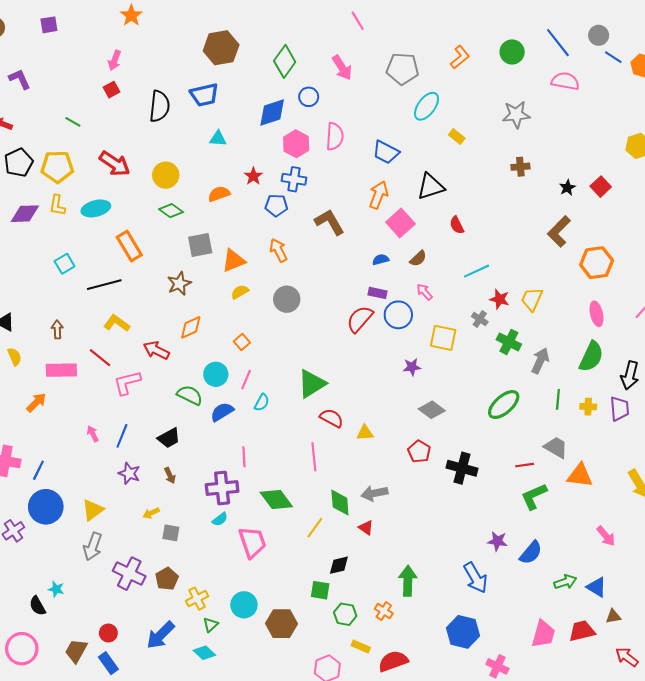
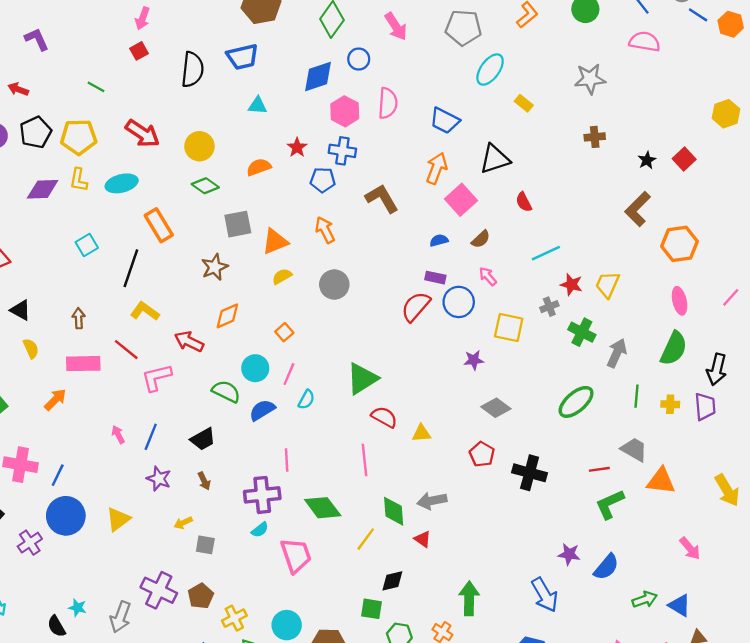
black line: (104, 285) -> (131, 268), turned -56
gray cross: (480, 319) -> (549, 307), turned 35
gray arrow: (93, 546) -> (120, 617), moved

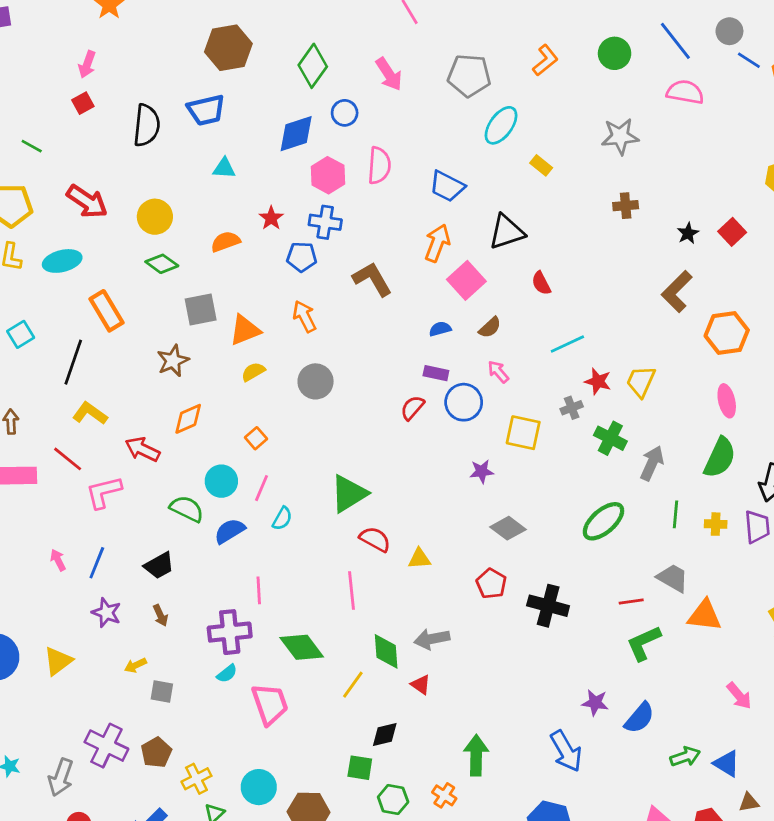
red semicircle: (416, 307) -> (412, 408), size x0.7

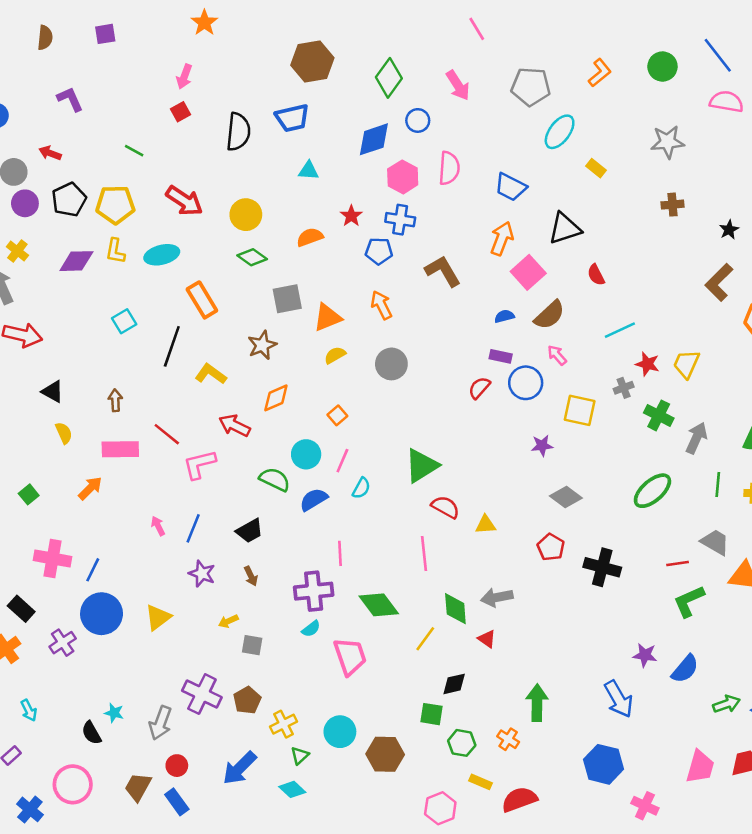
brown semicircle: (490, 327) -> (550, 315), size x1.5
yellow L-shape: (90, 413) -> (211, 374), moved

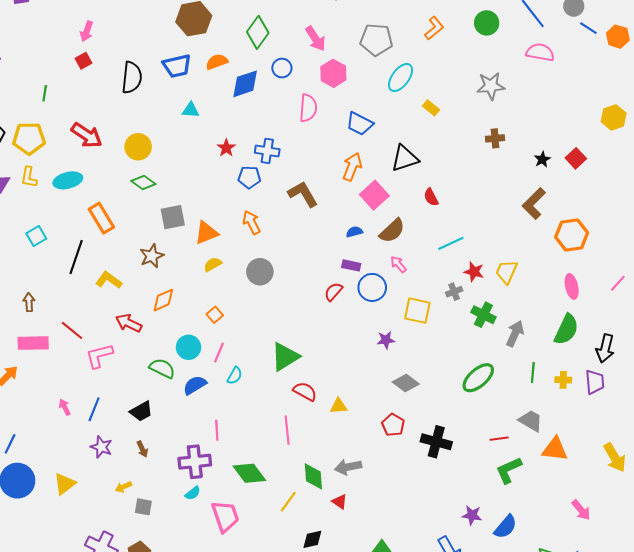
green line: (134, 151) -> (45, 93), turned 70
pink hexagon: (403, 177) -> (333, 73), moved
orange semicircle: (310, 237) -> (217, 62), moved

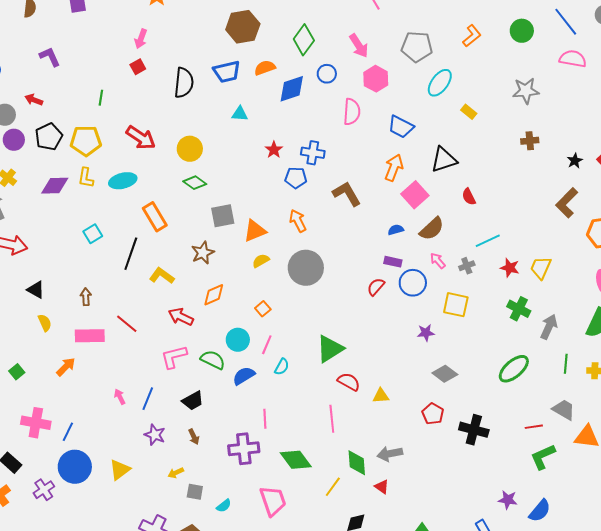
gray circle: (260, 272) -> (306, 268), size x1.4
gray cross: (454, 292) -> (467, 266), moved
pink L-shape: (99, 356) -> (174, 357), moved
cyan semicircle: (193, 493) -> (224, 506), moved

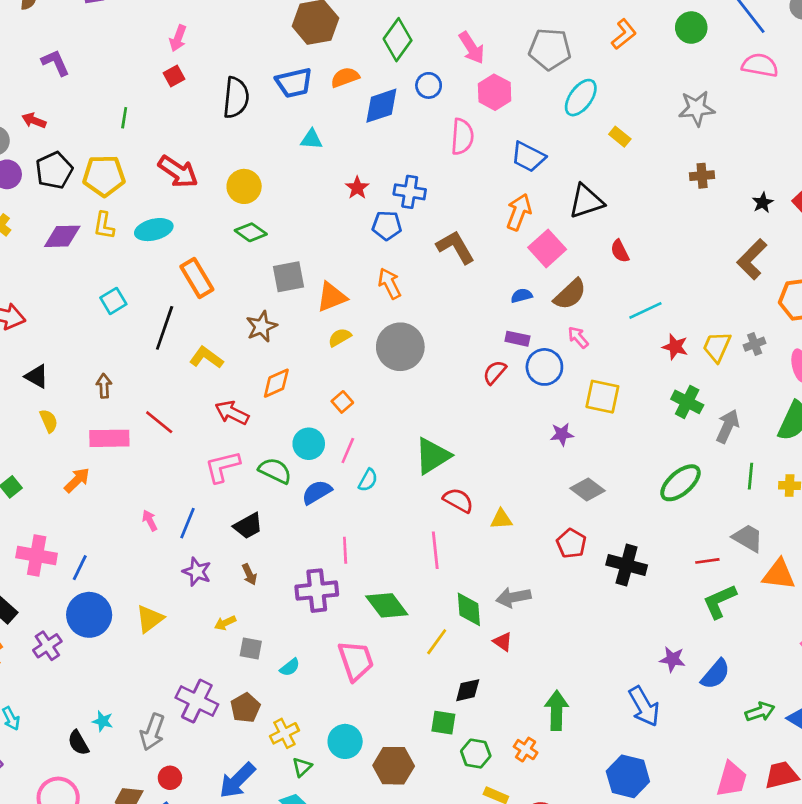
gray cross: (467, 266) -> (755, 344), moved

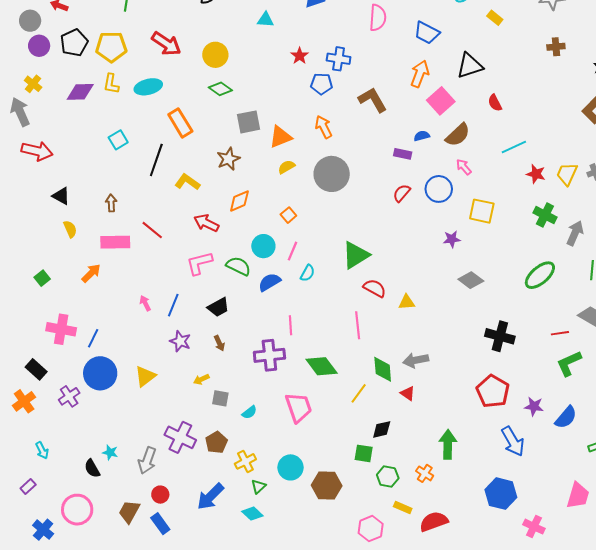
purple rectangle: (517, 339) -> (403, 154), moved
red pentagon: (571, 543) -> (493, 391), moved, size x1.5

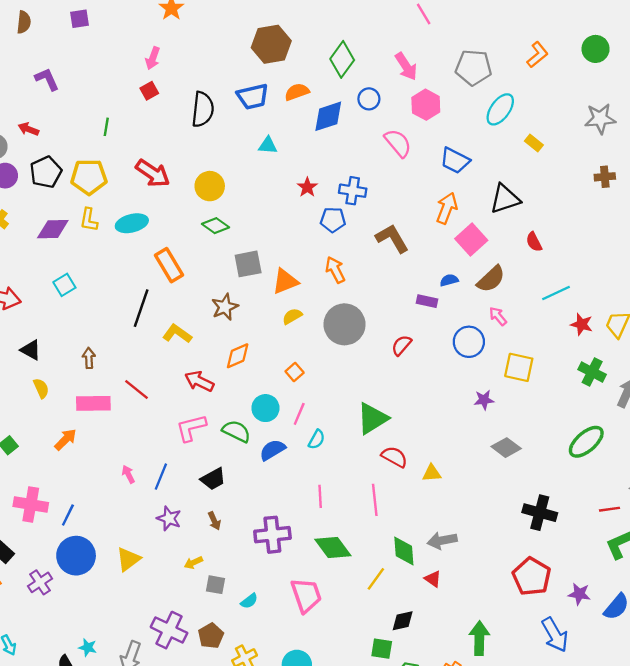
pink semicircle: (378, 18) -> (398, 143), turned -44
cyan square: (118, 140) -> (64, 285), moved
red semicircle: (402, 193) -> (401, 345), moved
pink line: (290, 325) -> (320, 496), moved

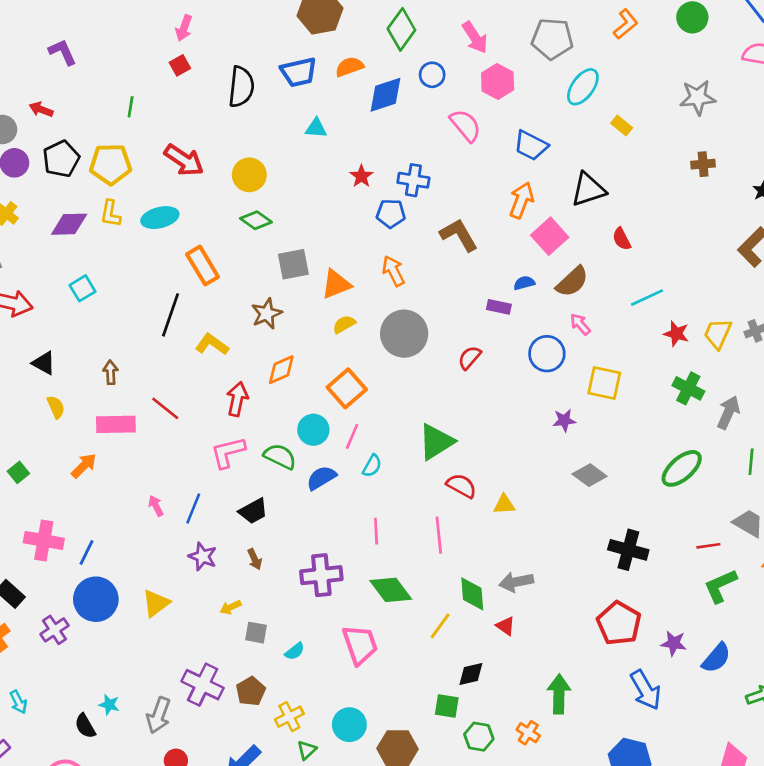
orange square: (295, 372) -> (347, 388), size x1.8
red arrow: (199, 381) -> (237, 399), turned 76

